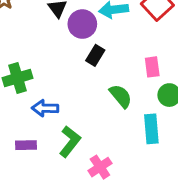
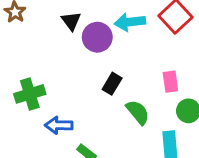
black rectangle: (95, 55) -> (112, 84), moved

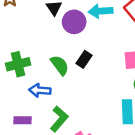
green semicircle: (138, 112) -> (60, 65), moved

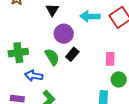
purple circle: (74, 22) -> (64, 34), moved

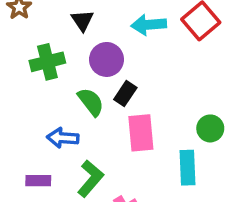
green cross: (18, 53) -> (47, 62), moved
pink rectangle: (110, 59) -> (141, 133), moved, size x1.5

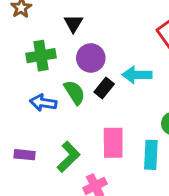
cyan arrow: (149, 25) -> (137, 75), moved
pink rectangle: (141, 133) -> (113, 143), moved
blue arrow: (63, 138) -> (43, 103), moved

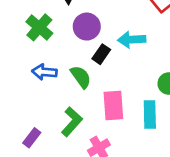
green cross: (41, 56) -> (39, 27), turned -36
green semicircle: (74, 92) -> (81, 77), moved
purple rectangle: (25, 155) -> (32, 138), moved, turned -54

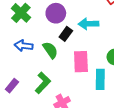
pink rectangle: (113, 106) -> (81, 62), moved
purple rectangle: (32, 138) -> (12, 86), moved

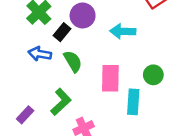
black rectangle: (66, 34) -> (62, 32), moved
purple rectangle: (12, 86) -> (25, 115), moved

